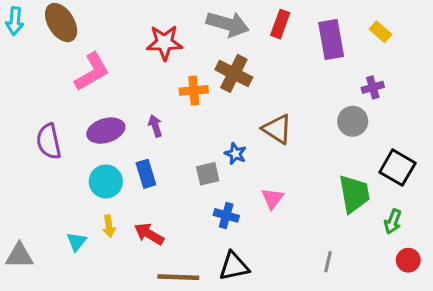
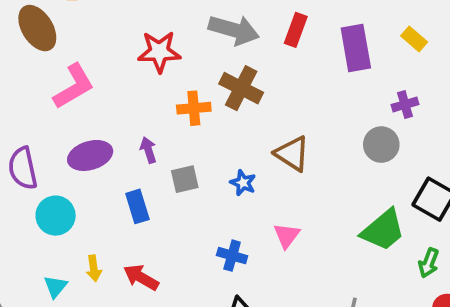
gray square: (208, 174) -> (185, 179), moved
cyan circle: (106, 181) -> (56, 216), moved
green trapezoid: (354, 194) -> (383, 230), turned 60

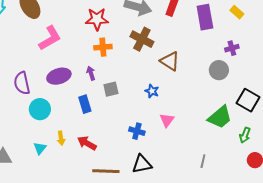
orange cross: (194, 108) -> (103, 47), moved
brown triangle: (292, 154) -> (170, 61), moved
blue star: (243, 183) -> (152, 91), moved

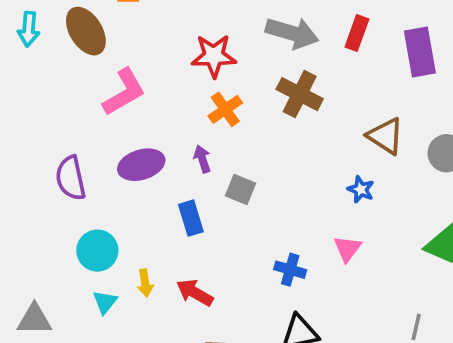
orange cross: (103, 47) -> (225, 109), turned -30
brown triangle: (170, 61) -> (386, 136), moved
gray square: (111, 89) -> (241, 189), turned 35
blue star: (152, 91) -> (361, 189), moved
cyan circle: (40, 109) -> (97, 251), moved

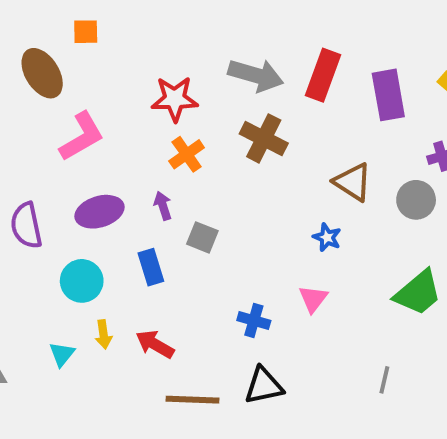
red rectangle: (357, 33) -> (323, 75), size x1.4
cyan circle: (97, 251) -> (82, 281), moved

